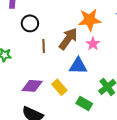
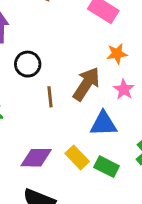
orange star: (90, 20) -> (117, 54), size x0.6
green rectangle: (84, 104) -> (107, 167), moved

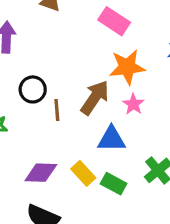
orange star: (117, 54) -> (127, 67), size x1.6
black circle: (28, 64) -> (33, 89), moved

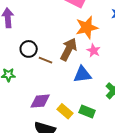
brown line: (57, 110) -> (45, 60), turned -56
yellow rectangle: (83, 173) -> (65, 111), moved
green rectangle: (114, 184) -> (87, 111), moved

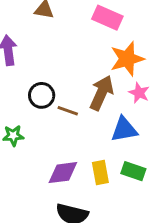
yellow rectangle: (65, 111) -> (100, 172), moved, turned 42
green rectangle: (87, 111) -> (133, 171), moved

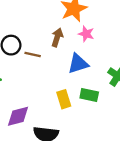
brown arrow: (102, 93) -> (57, 37), size x0.7
purple diamond: (63, 173) -> (18, 116), moved

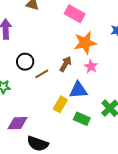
brown line: (33, 55) -> (42, 74), turned -56
yellow rectangle: (64, 99) -> (60, 104), moved, turned 35

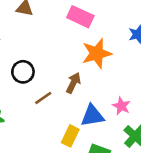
black circle: (25, 62) -> (23, 72), moved
pink star: (91, 66) -> (121, 106), moved

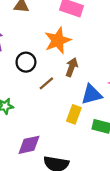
orange star: (97, 53) -> (58, 40), moved

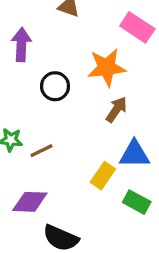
brown line: (46, 83) -> (42, 151), moved

